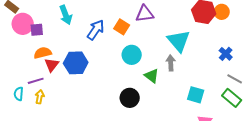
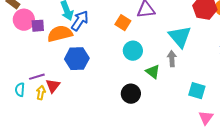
blue arrow: (96, 30) -> (80, 21), moved
orange semicircle: (43, 53) -> (60, 34), moved, size x1.4
red triangle: (52, 65) -> (53, 86), moved

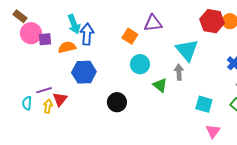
blue arrow: (80, 21) -> (87, 34), turned -30
orange semicircle: (60, 34) -> (67, 47), size x0.7
black circle: (131, 94) -> (117, 102), moved

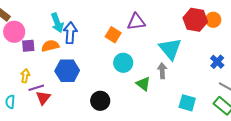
purple square: (45, 39) -> (28, 46), moved
purple line: (44, 90) -> (36, 88), moved
yellow arrow: (48, 106) -> (25, 76), moved

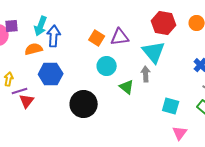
red hexagon: (195, 20) -> (164, 23), moved
purple triangle: (136, 22) -> (120, 37), moved
cyan arrow: (57, 23) -> (41, 26), turned 42
purple square: (28, 46) -> (12, 26), moved
black circle: (100, 101) -> (84, 104), size x1.4

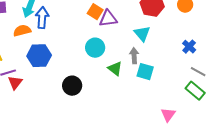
orange square: (97, 38) -> (95, 12), moved
cyan triangle: (154, 52) -> (142, 34), size x0.7
black circle: (84, 104) -> (72, 86), size x0.7
cyan square: (171, 106) -> (145, 72), moved

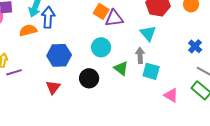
blue hexagon: (39, 56) -> (59, 55), moved
red triangle: (15, 83) -> (53, 87), moved
black circle: (72, 86) -> (89, 78), moved
pink triangle: (168, 115) -> (171, 95), moved, turned -35

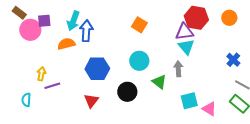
purple triangle: (114, 18) -> (184, 32), moved
cyan square: (151, 71) -> (189, 101), moved, turned -30

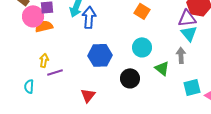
orange semicircle: (66, 44) -> (44, 26), moved
red triangle: (91, 101) -> (88, 95), moved

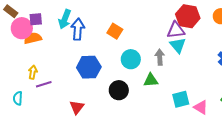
orange square: (142, 11) -> (115, 31), moved
gray arrow: (181, 55) -> (160, 57), moved
green triangle: (162, 68) -> (151, 80), turned -42

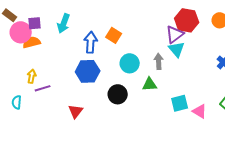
blue arrow: (78, 29) -> (91, 42), moved
purple triangle: (176, 30) -> (175, 34), turned -30

